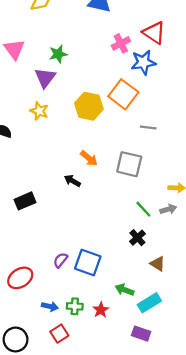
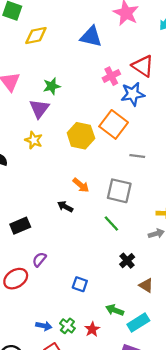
green line: (143, 209) -> (111, 223), moved
purple semicircle: (61, 260) -> (39, 259), moved
blue square: (88, 263) -> (80, 284), size x0.6
red ellipse: (20, 278) -> (16, 279), moved
green cross: (75, 306) -> (67, 326), turned 35

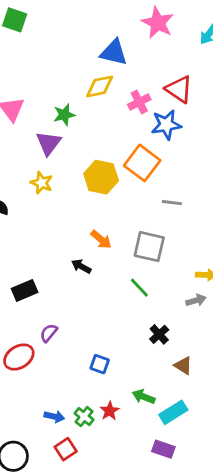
yellow diamond: (36, 36) -> (100, 86), moved
red star: (92, 329) -> (110, 411), moved

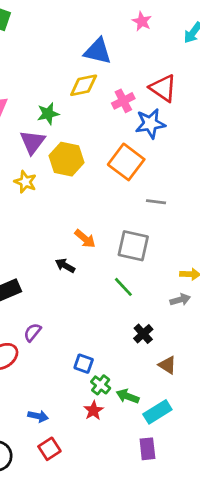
pink star: (158, 23) -> (142, 21), size x0.6
yellow hexagon: (101, 177) -> (67, 159), moved
green cross: (84, 417) -> (101, 385), moved
purple rectangle: (163, 449) -> (147, 449), turned 65

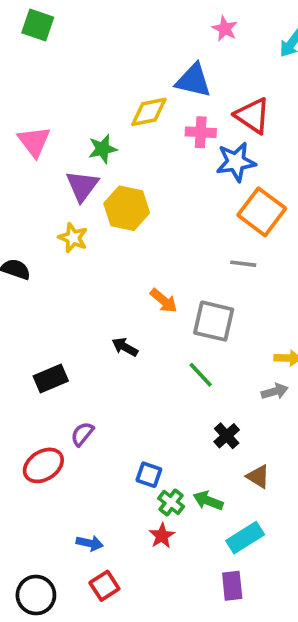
blue triangle: (98, 51) -> (193, 80), moved
pink cross: (123, 101) -> (201, 132), turned 30
orange square: (126, 162) -> (262, 212), moved
orange arrow: (85, 239) -> (164, 301), moved
green arrow: (128, 396) -> (208, 501), moved

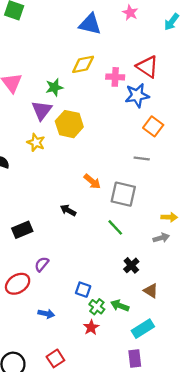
blue triangle: (193, 80) -> (90, 24), moved
orange square: (262, 212) -> (153, 126), size x0.7
blue arrow: (90, 543) -> (46, 314), moved

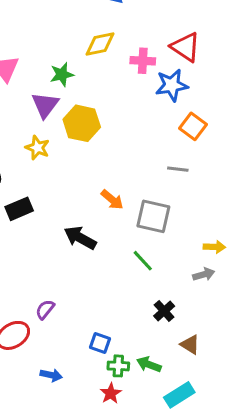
black arrow: (68, 210) -> (80, 238), size x1.5
black rectangle: (22, 230) -> (19, 209), moved
green cross: (97, 307) -> (118, 366), turned -35

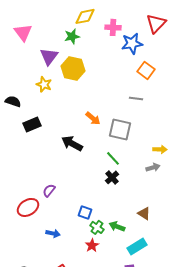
red triangle: (185, 47) -> (156, 23), moved, turned 40
green star: (62, 74) -> (72, 36), moved
black cross: (164, 311) -> (112, 177), moved
green cross: (118, 366) -> (97, 227), turned 32

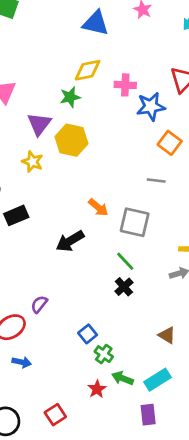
black arrow: (72, 143) -> (70, 241), turned -60
blue square: (85, 212) -> (88, 334), turned 32
green arrow: (117, 226) -> (123, 378), moved
blue arrow: (53, 233) -> (22, 362), moved
red star: (92, 245) -> (97, 389), moved

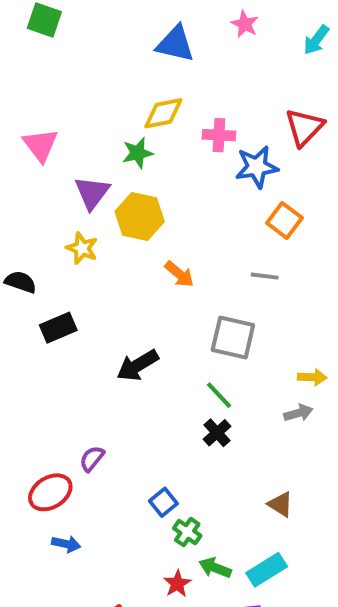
orange arrow: (98, 207) -> (179, 274), moved

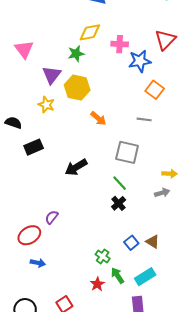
blue square: (163, 502) -> (131, 243), moved
green arrow: (215, 568) -> (117, 276), turned 35

